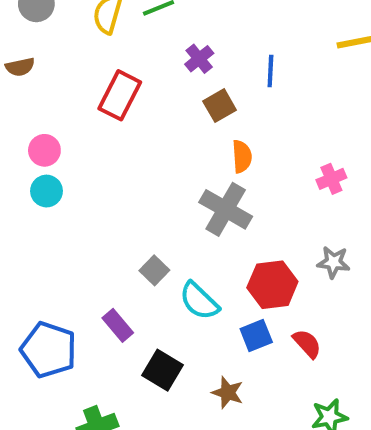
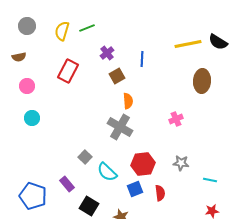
pink circle: (44, 150) -> (27, 86), moved
pink cross: (331, 179) -> (176, 119), moved
gray star: (333, 262) -> (181, 163), moved
red semicircle: (307, 344) -> (160, 193), turned 35

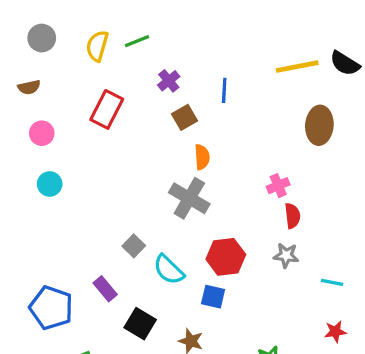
blue square: (135, 189) -> (213, 297), turned 35
red semicircle: (160, 193) -> (292, 216), moved

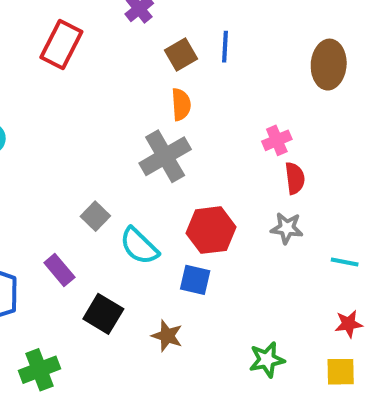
blue line: (224, 90) -> (225, 47), moved
brown square: (185, 117) -> (181, 55), moved
gray cross: (189, 198) -> (165, 156), turned 30

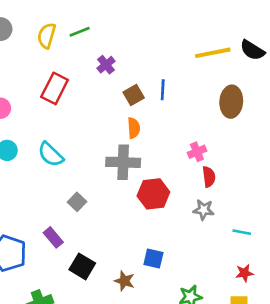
gray cross: (165, 156) -> (123, 162), turned 32
red hexagon: (211, 230) -> (153, 194), moved
cyan semicircle: (139, 246) -> (51, 154), moved
blue square: (195, 280) -> (153, 259), moved

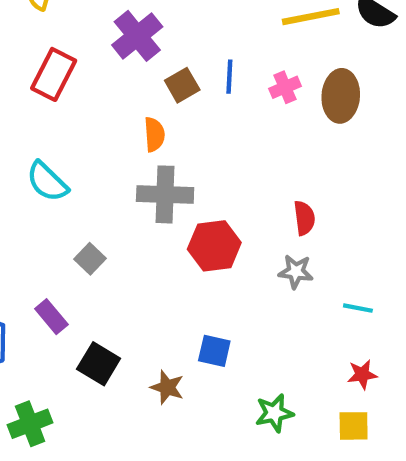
purple cross: (106, 65) -> (137, 36), size x1.6
orange semicircle: (134, 128) -> (154, 134), moved
pink cross: (197, 152) -> (285, 87), moved

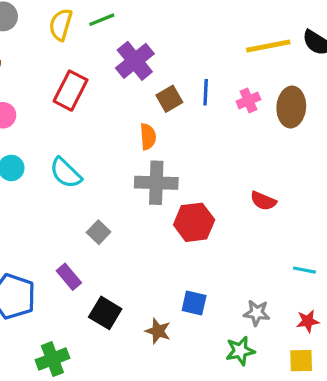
red semicircle: (304, 218) -> (263, 201), turned 120
gray star: (296, 272) -> (257, 313), moved

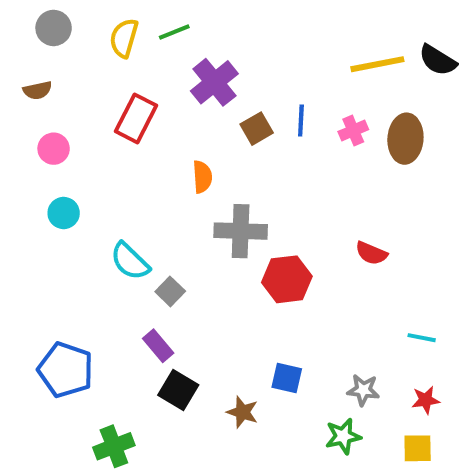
orange semicircle: (148, 137) -> (202, 177), moved
cyan semicircle: (66, 173) -> (130, 261), moved
purple rectangle: (69, 277) -> (158, 346), moved

